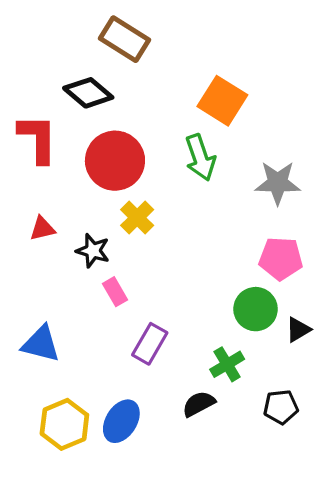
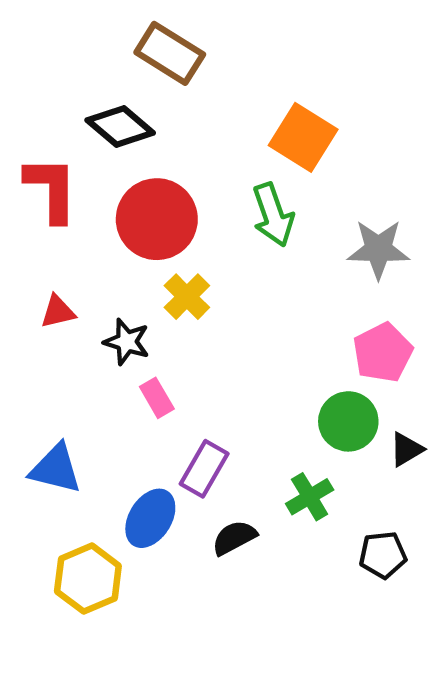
pink pentagon: (281, 259) -> (383, 353), turned -30
black semicircle: (199, 404) -> (234, 538), moved
blue ellipse: (121, 421) -> (150, 518), moved

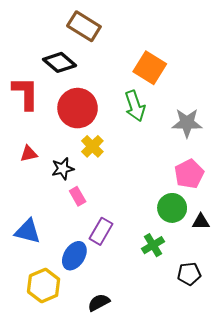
black star: (127, 342) -> (63, 169), turned -30
black triangle: (406, 449) -> (201, 222), turned 30
black semicircle: (234, 538) -> (99, 302), moved

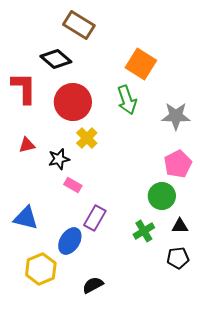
pink rectangle: (78, 196) -> (73, 185), turned -30
black triangle: (201, 222) -> (180, 226), moved

